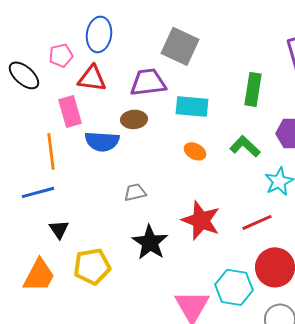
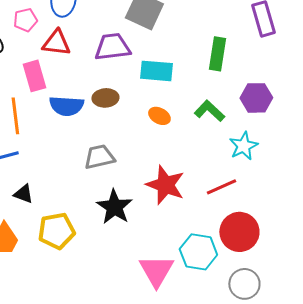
brown ellipse: (134, 119) -> (105, 98), moved
gray trapezoid: (135, 192) -> (99, 157), size x1.4
black triangle: (59, 229) -> (23, 194), turned -35

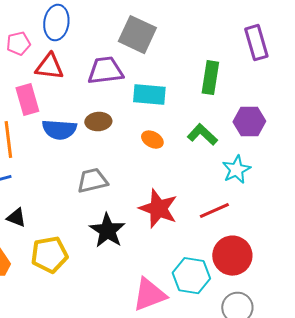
pink triangle: (156, 271) -> (149, 295), turned 39

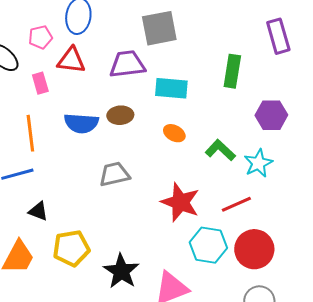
gray square: (137, 35) -> (159, 28), turned -36
pink rectangle: (27, 100) -> (40, 83), moved, size x0.7
green L-shape: (202, 135) -> (220, 150), moved
black star: (107, 231) -> (121, 271), moved
cyan hexagon: (191, 276) -> (208, 245), moved

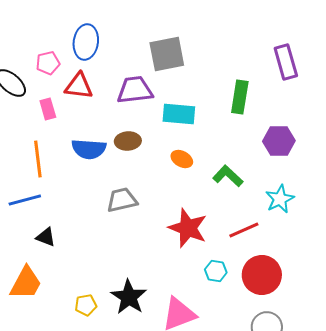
cyan star: (258, 163) -> (280, 199), moved
cyan hexagon: (208, 245) -> (216, 271), size x0.6
yellow pentagon: (71, 248) -> (86, 305), moved, size x0.6

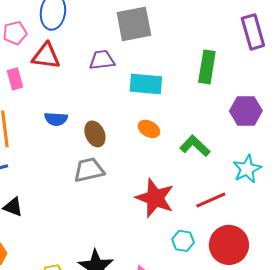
purple trapezoid: (135, 90) -> (102, 60), size x0.7
brown ellipse: (128, 141) -> (95, 134), moved, turned 70
blue semicircle: (89, 149) -> (56, 119), size x0.7

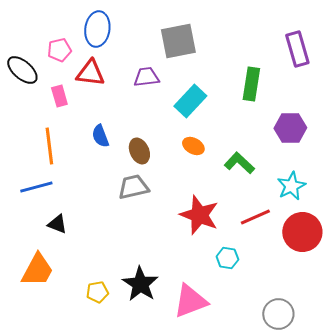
cyan rectangle: (146, 84) -> (190, 101), turned -52
blue semicircle: (56, 119) -> (100, 136), turned 65
red circle: (229, 245) -> (302, 232), moved

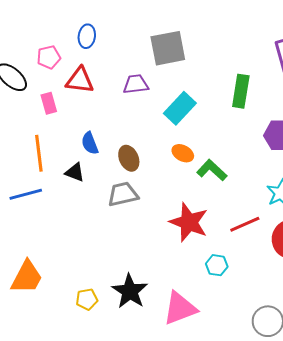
blue ellipse: (97, 29) -> (87, 36), size x0.7
green L-shape: (239, 163) -> (212, 170), moved
black triangle: (57, 224) -> (75, 172), moved

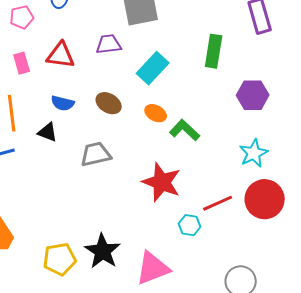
red triangle: (80, 80) -> (61, 55), moved
blue semicircle: (90, 143) -> (63, 103), turned -55
brown ellipse: (129, 158) -> (109, 103), moved, turned -35
red line: (245, 224) -> (218, 203), moved
yellow pentagon: (87, 299) -> (60, 259), size x1.5

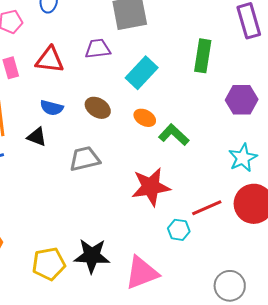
red star: (162, 182) -> (151, 187), turned -30
black star: (103, 251) -> (92, 256), turned -30

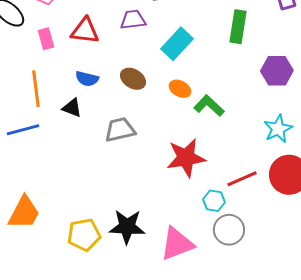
gray circle: (230, 286) -> (229, 230), moved

